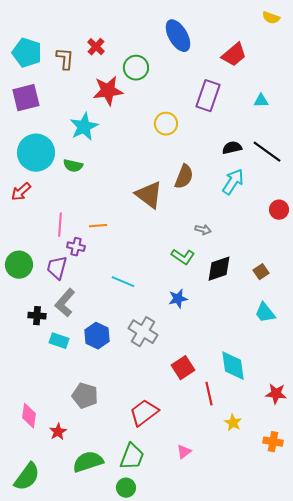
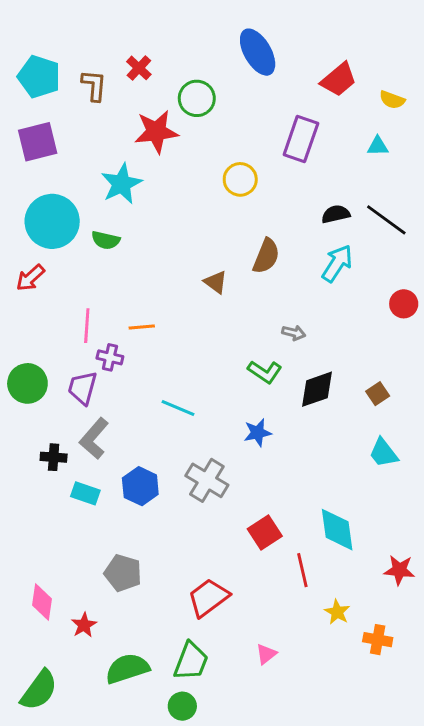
yellow semicircle: (271, 18) -> (392, 100), moved
brown triangle: (149, 195) -> (216, 282), size x0.6
orange cross: (273, 442) -> (378, 640), moved

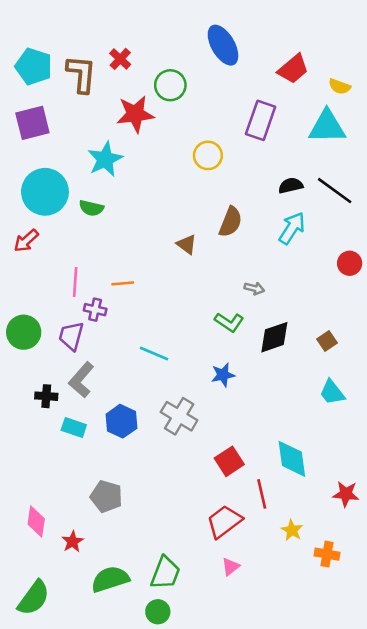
brown L-shape: (94, 85) -> (81, 74), size x1.4
cyan triangle: (378, 146) -> (327, 127), size x2.0
red trapezoid: (208, 598) -> (224, 521), moved

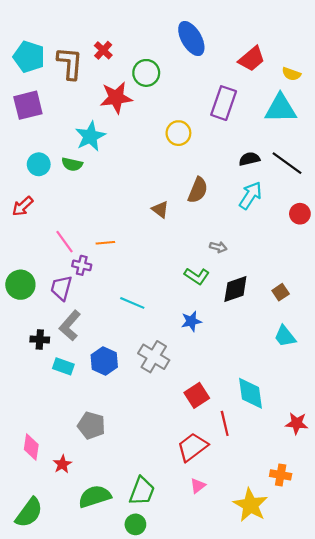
cyan circle: (45, 192) -> (39, 164), size x0.6
green semicircle: (91, 208) -> (72, 164), moved
red circle: (350, 263) -> (300, 214), moved
pink line: (75, 282) -> (65, 242), turned -40
yellow star: (292, 530) -> (250, 505), moved, size x1.8

